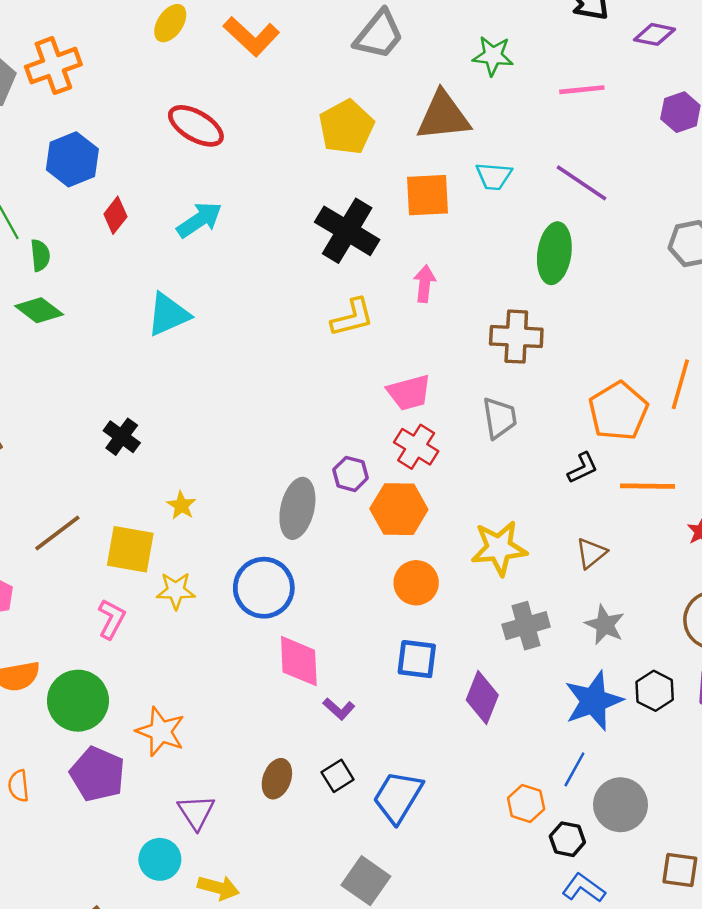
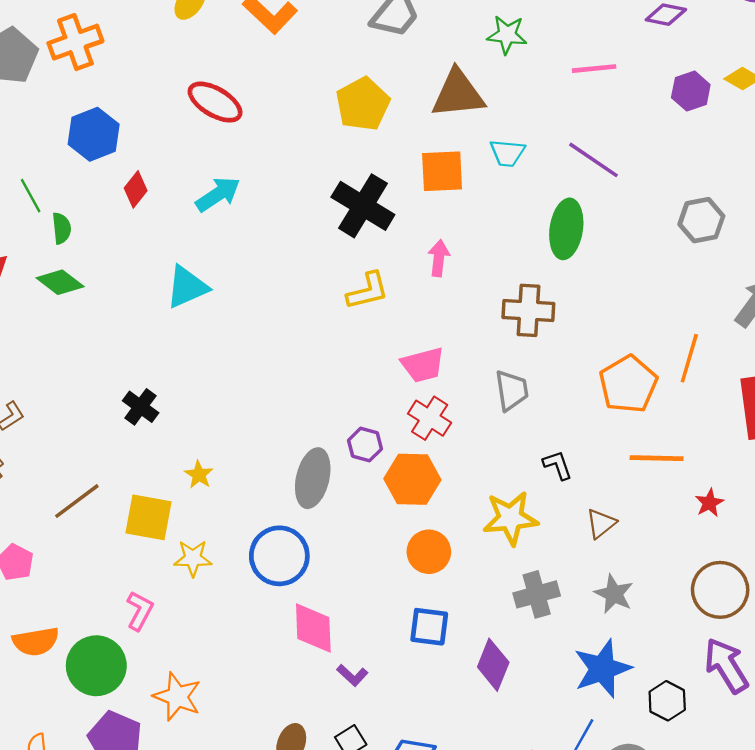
black L-shape: (583, 468) -> (558, 465), moved, turned -84
pink L-shape: (111, 619) -> (140, 611), moved
black hexagon: (655, 691) -> (667, 701), moved

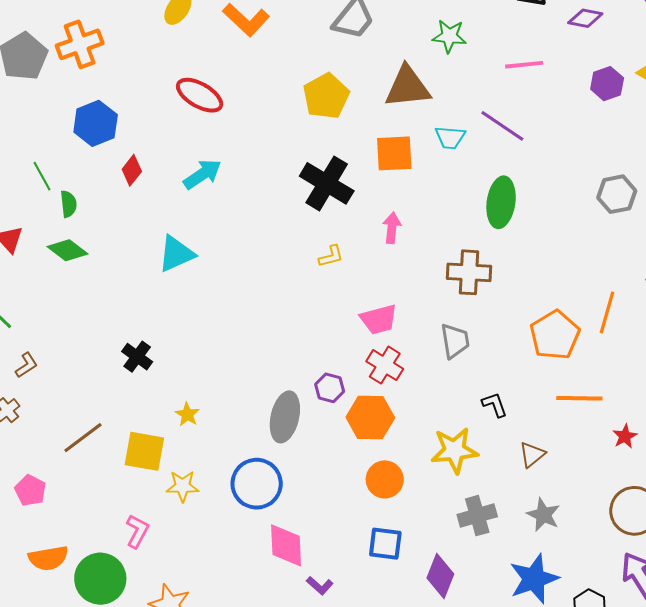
purple line: (593, 160) -> (502, 126), moved
yellow L-shape: (368, 291) -> (331, 256), size x0.7

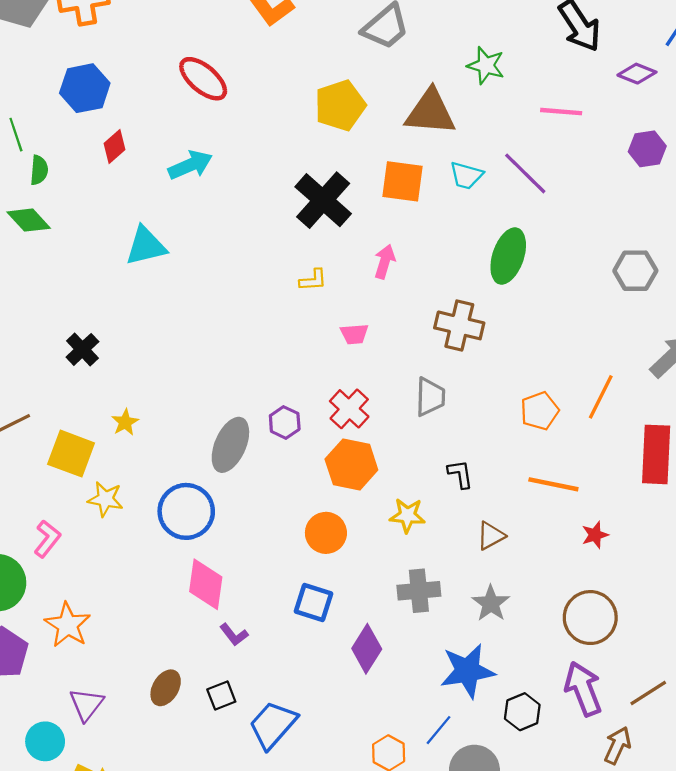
pink trapezoid: (379, 319) -> (354, 334), moved, size x0.7
orange pentagon: (555, 335) -> (540, 411), size x0.7
orange hexagon: (370, 417) -> (351, 464), moved
yellow star: (454, 450) -> (407, 515), size x0.7

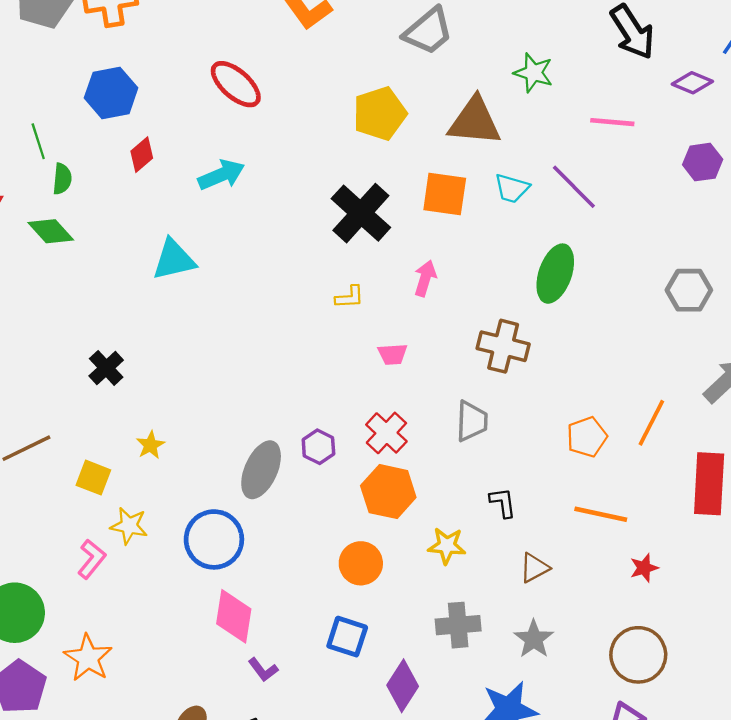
yellow square: (71, 454) -> (93, 478), size x0.7
pink L-shape: (47, 539) -> (92, 559), moved

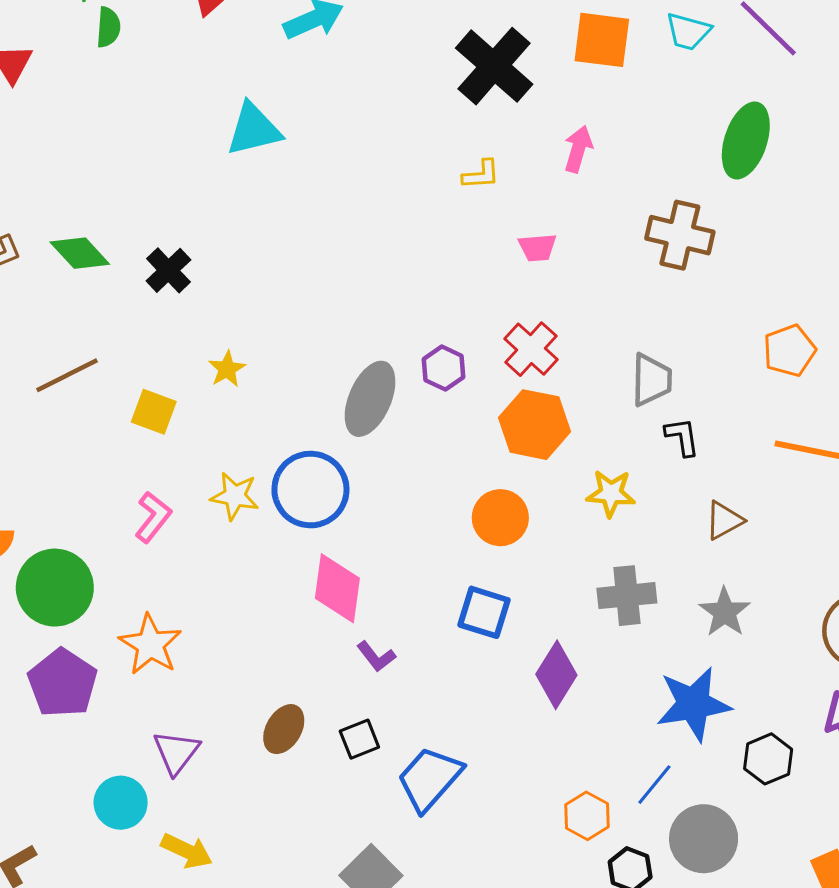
green diamond: (51, 231) -> (80, 253), moved
gray trapezoid: (472, 421) -> (651, 380), moved
yellow star: (129, 526) -> (235, 496), moved

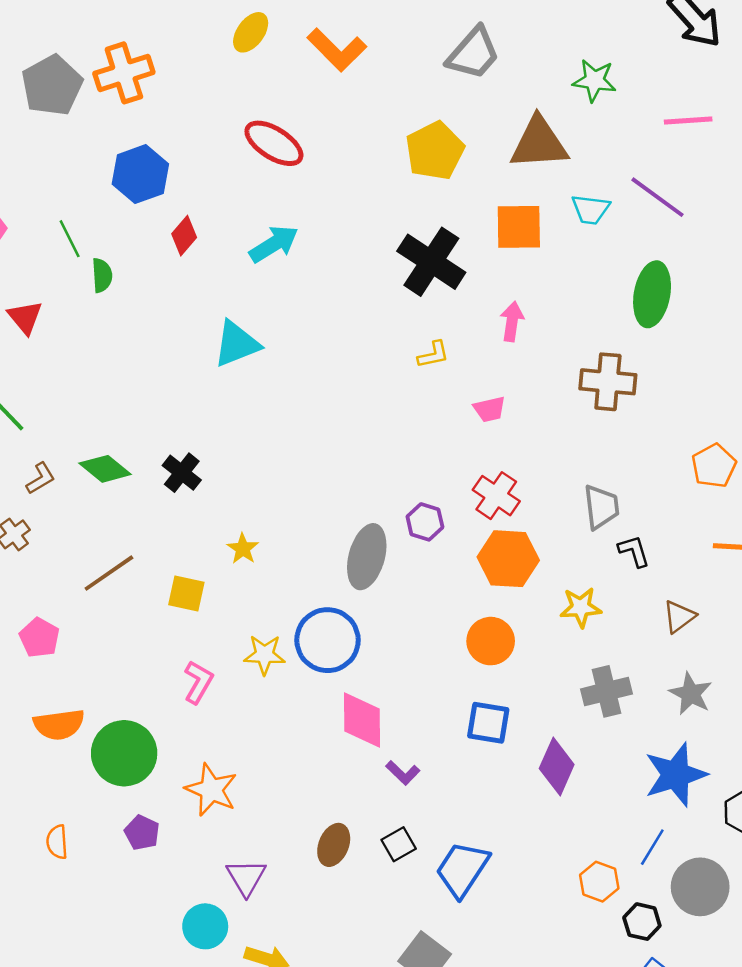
purple pentagon: (63, 683) -> (142, 833), size x0.6

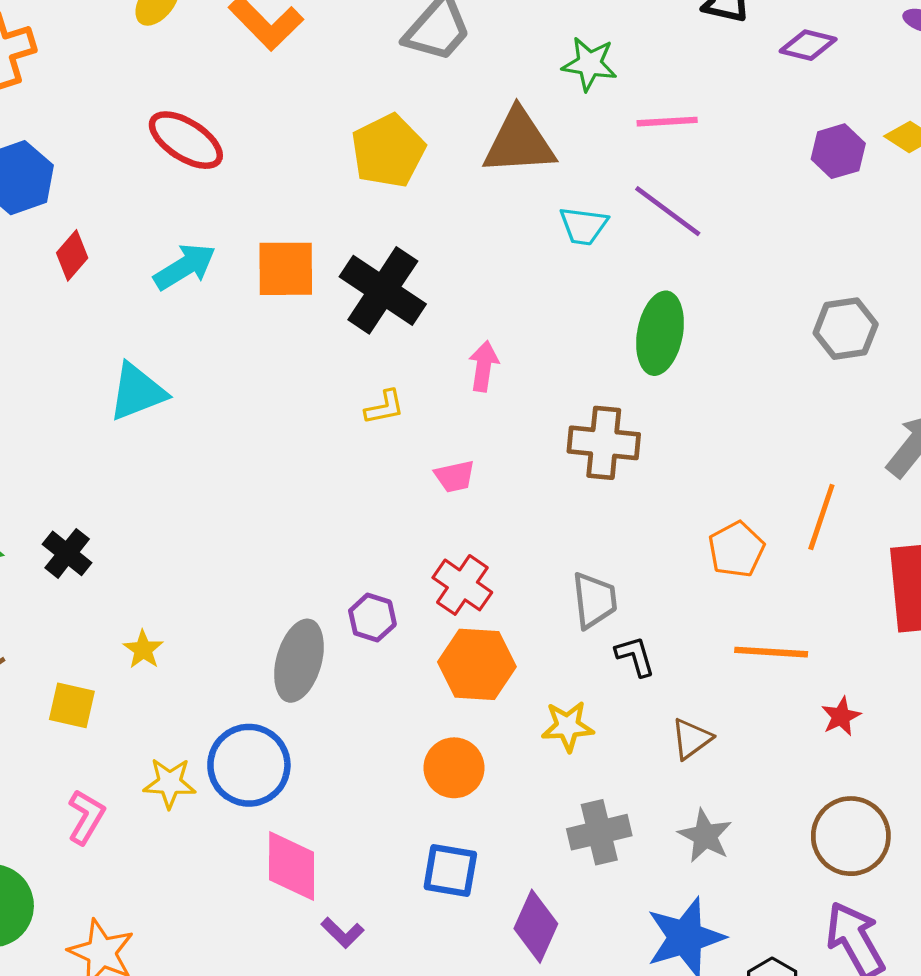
pink line: (688, 121) -> (667, 122), moved
orange square: (519, 227) -> (286, 269), moved

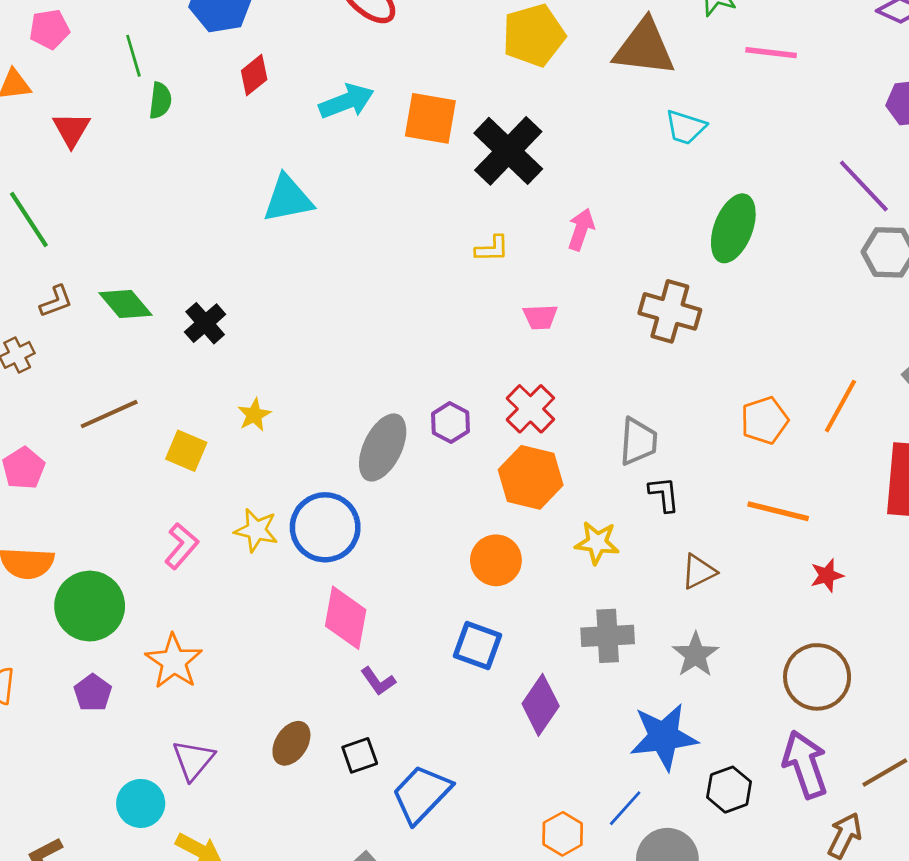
purple line: (668, 211) -> (864, 186), moved

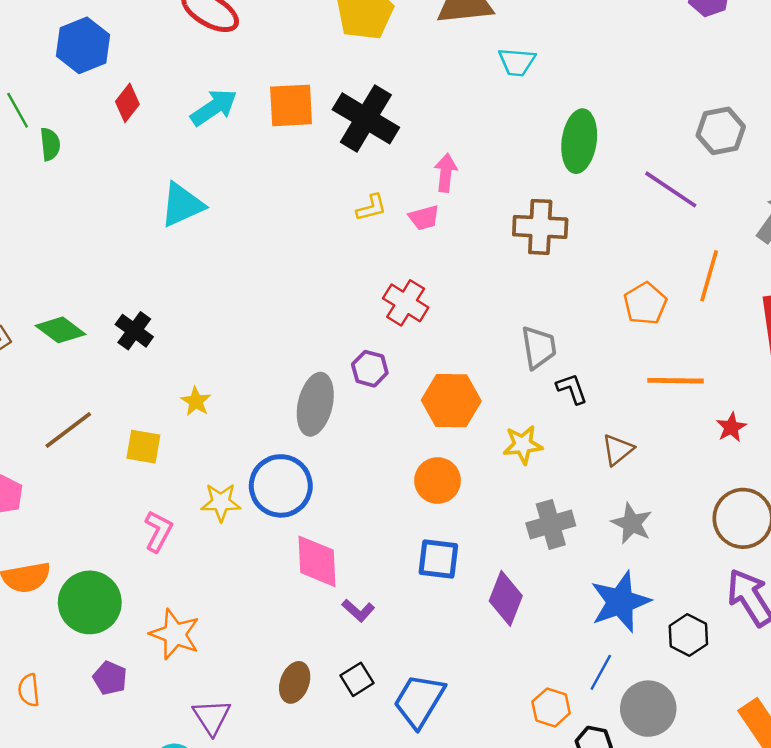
purple line: (864, 186) -> (671, 189), moved
pink trapezoid: (540, 317) -> (424, 218), moved
red cross: (530, 409) -> (406, 303), moved

